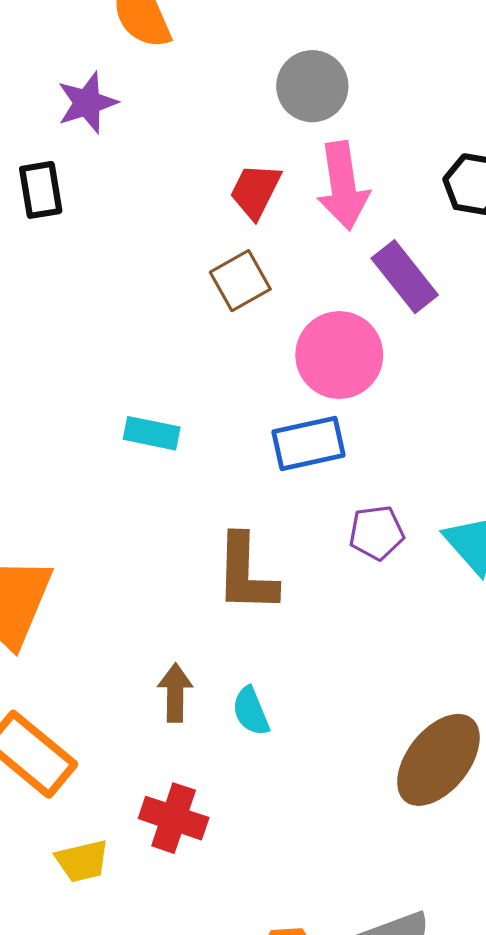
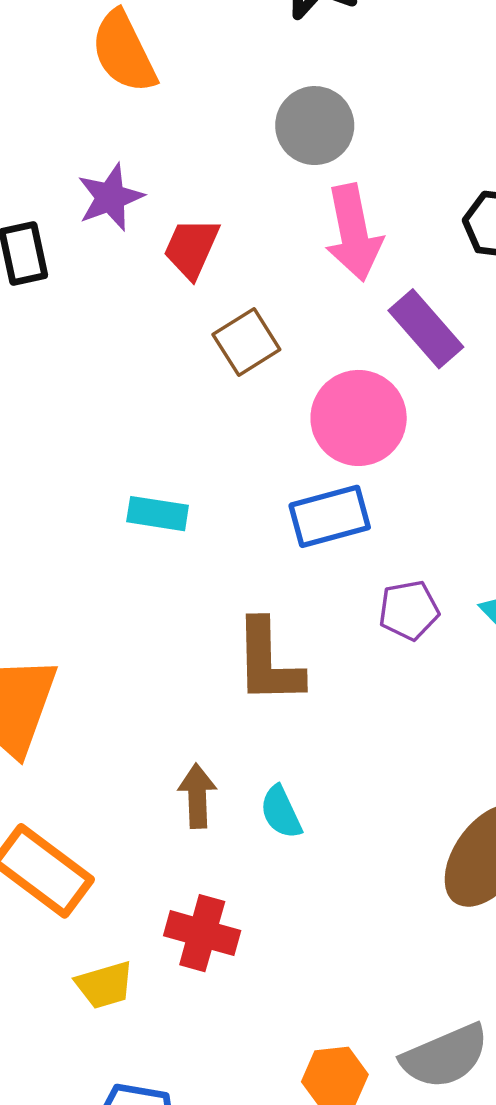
purple star: (87, 103) -> (110, 197), moved
red trapezoid: (255, 191) -> (191, 248), moved

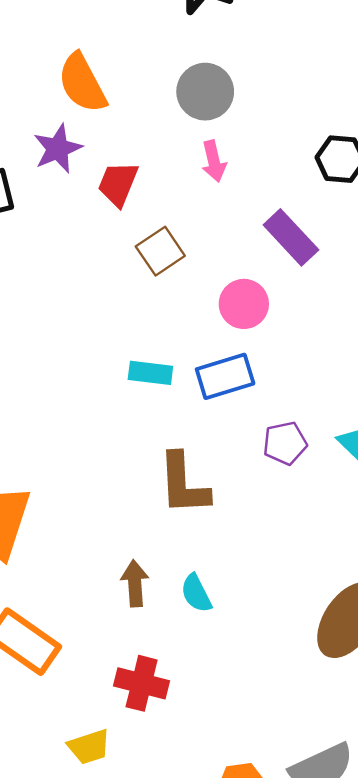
orange semicircle: (124, 52) -> (82, 83), moved
pink arrow: (354, 233) -> (214, 161), moved, size x0.6
pink circle: (359, 418) -> (244, 304), size x0.7
cyan rectangle: (158, 514) -> (150, 373), moved
yellow trapezoid: (105, 985) -> (89, 747), moved

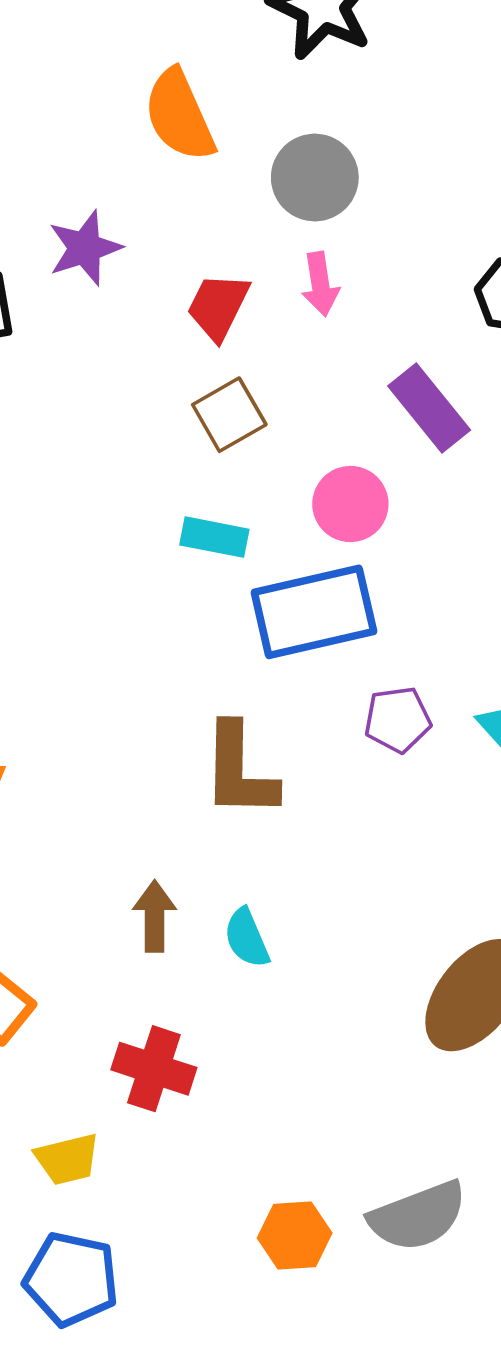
orange semicircle: (82, 83) -> (179, 115), moved
red trapezoid: (118, 184) -> (218, 306), moved
cyan rectangle: (150, 373) -> (214, 537), moved
blue rectangle: (225, 376) -> (314, 612), size x1.4

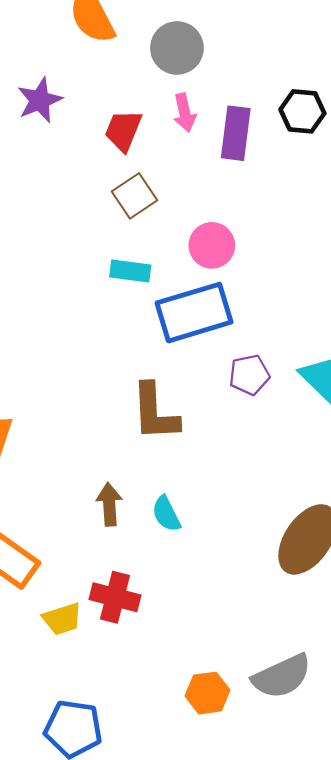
purple rectangle: (429, 408) -> (236, 133), moved, turned 50
yellow trapezoid: (67, 1159) -> (62, 619), moved

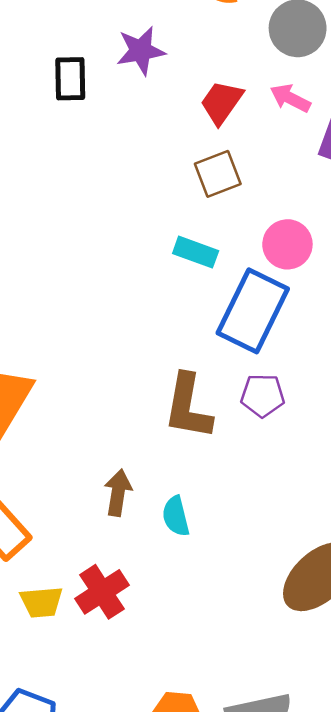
pink arrow: (185, 113) -> (290, 98), turned 117
blue rectangle: (194, 313) -> (253, 311), turned -60
purple pentagon: (249, 375) -> (263, 395), moved
red cross: (115, 597) -> (102, 592), turned 30

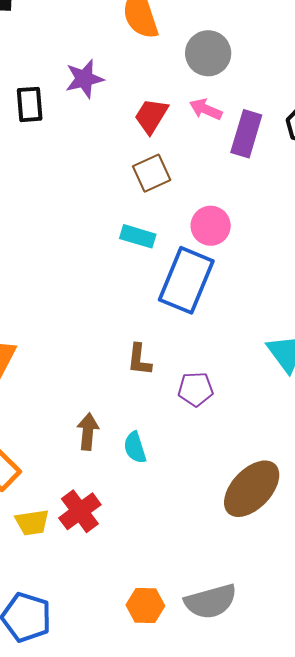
purple pentagon: (263, 395) -> (196, 389), moved
brown L-shape: (188, 407) -> (139, 360), size x0.6

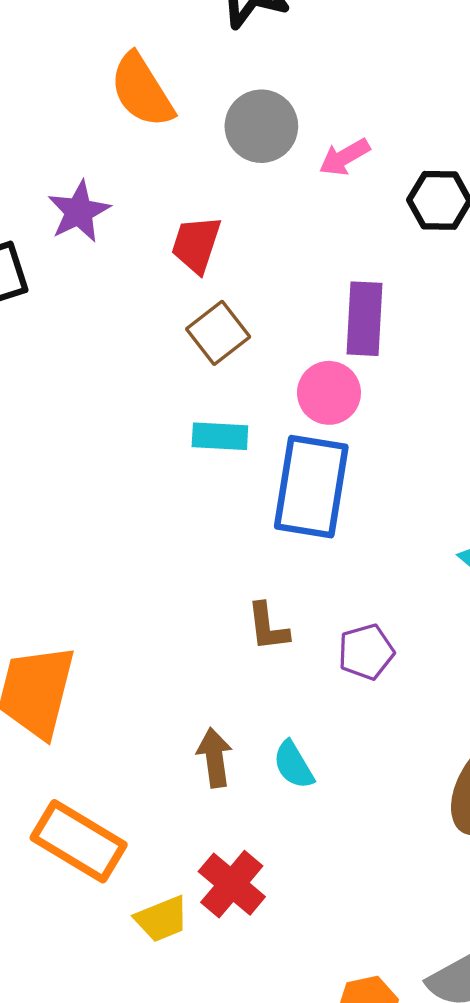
pink arrow: (206, 109) -> (344, 157), moved, turned -40
purple rectangle: (246, 134) -> (365, 319), moved

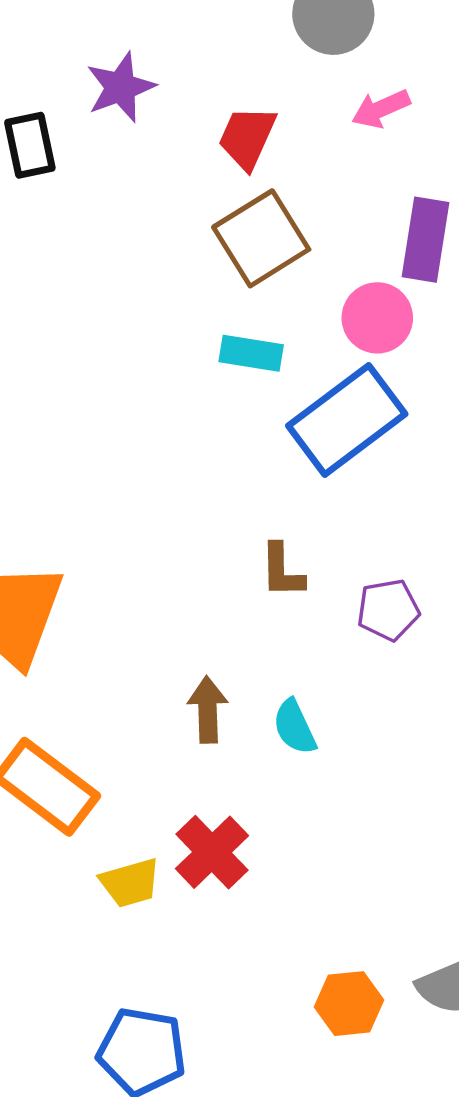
pink arrow: (344, 157) -> (381, 109), moved
brown square: (218, 333) -> (261, 238), size x1.4
blue rectangle: (311, 487) -> (347, 420), turned 38

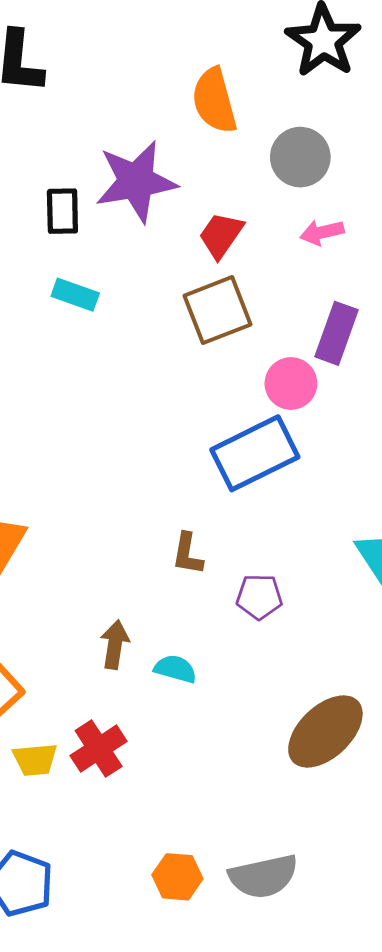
purple star: (121, 87) -> (136, 181), size x1.6
cyan rectangle: (251, 353) -> (75, 295), moved
cyan semicircle: (294, 727) -> (175, 669), turned 120

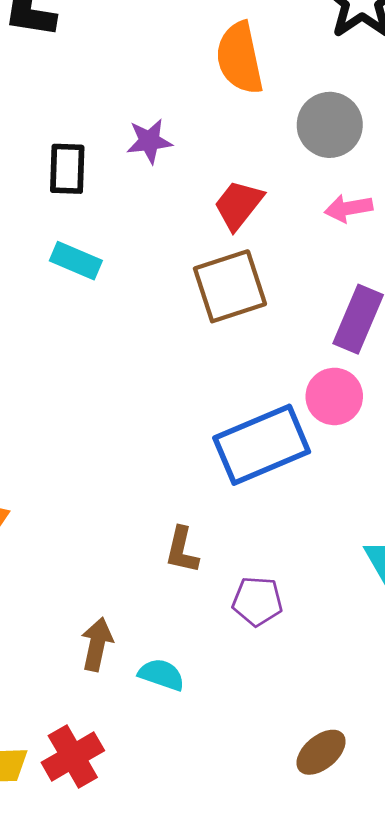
purple star: (136, 181) -> (149, 141), size x0.5
pink circle: (291, 383) -> (334, 396), moved
brown ellipse: (325, 731) -> (321, 752), size x0.6

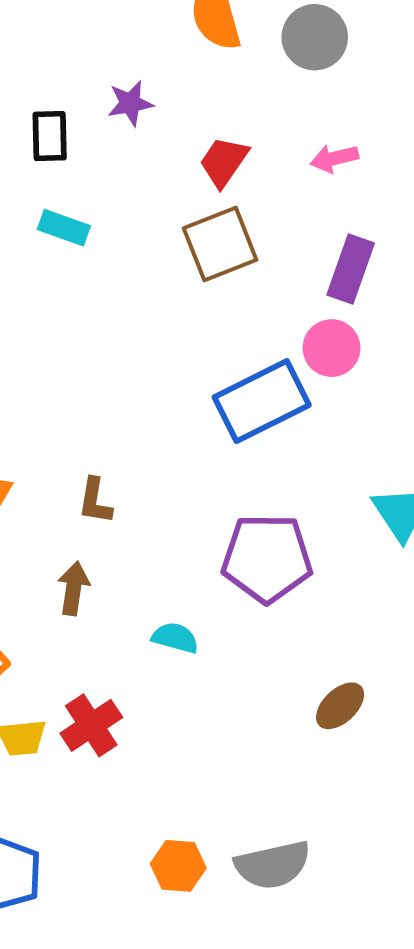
gray circle: (330, 125) -> (315, 37), moved
brown L-shape: (182, 550) -> (95, 501), moved
purple pentagon: (257, 601) -> (267, 558), size x1.8
brown arrow: (97, 644) -> (74, 588), moved

